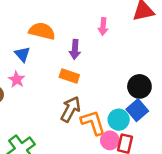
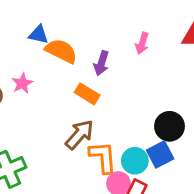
orange semicircle: (42, 31) -> (61, 51), moved
blue triangle: (22, 54) -> (39, 35), moved, turned -49

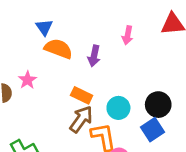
blue triangle: (39, 35) -> (44, 27), moved, turned 48
orange rectangle: (87, 94) -> (82, 95), moved
cyan circle: (135, 161) -> (118, 108), moved

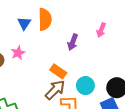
blue triangle: (44, 27) -> (24, 23), moved
orange semicircle: (58, 49) -> (45, 19), moved, turned 60

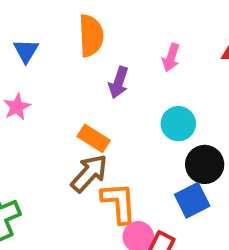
orange semicircle: (45, 19) -> (91, 36), moved
cyan circle: (85, 86) -> (178, 124), moved

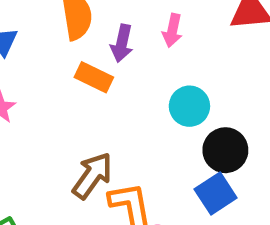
purple arrow: (119, 82) -> (122, 43), moved
orange rectangle: (94, 138) -> (94, 77), moved

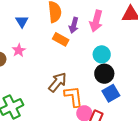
pink arrow: (172, 30) -> (96, 21), size x1.5
black circle: (225, 150) -> (104, 74), moved

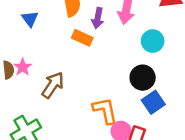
pink star: (19, 50) -> (23, 67), moved
cyan circle: (102, 54) -> (153, 41), moved
brown arrow: (58, 82) -> (53, 85), moved

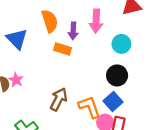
blue triangle: (30, 19) -> (17, 39), size x1.5
brown arrow: (53, 85) -> (59, 99), moved
blue square: (153, 102) -> (113, 101), moved

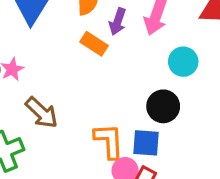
brown arrow: (59, 99) -> (42, 113), moved, turned 90
blue square: (113, 101) -> (146, 143), turned 30

